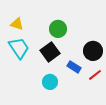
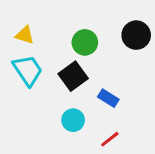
black circle: (93, 51) -> (136, 35), moved
red line: (95, 75) -> (110, 139), moved

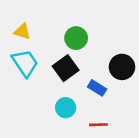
black circle: (136, 35) -> (122, 67), moved
red line: (110, 139) -> (98, 125), turned 36

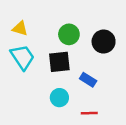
black circle: (122, 67) -> (104, 42), moved
black square: (66, 68) -> (59, 62), turned 30

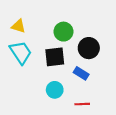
black circle: (104, 42) -> (89, 48), moved

